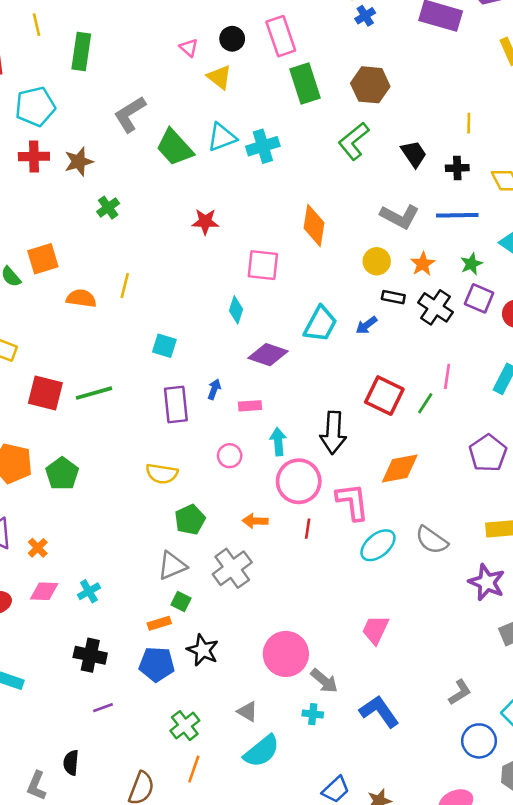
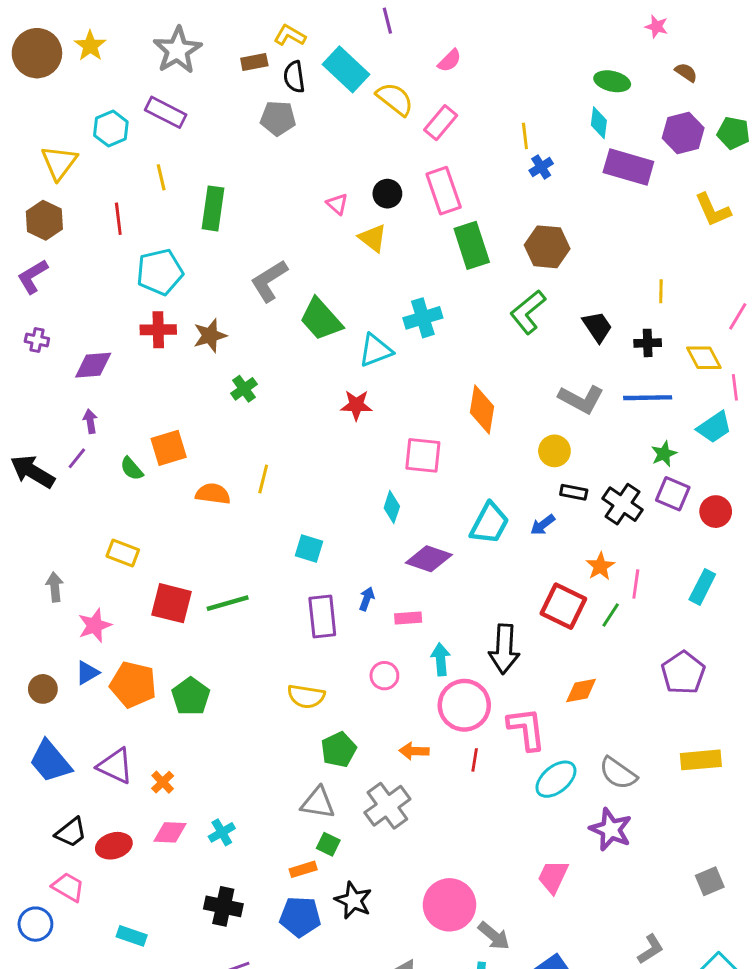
cyan triangle: (222, 137) -> (376, 350), moved
orange star: (423, 264) -> (600, 566), moved
orange diamond: (400, 468) -> (581, 690), size x0.7
gray triangle: (172, 566) -> (318, 803), turned 32
purple star: (487, 582) -> (611, 829), moved

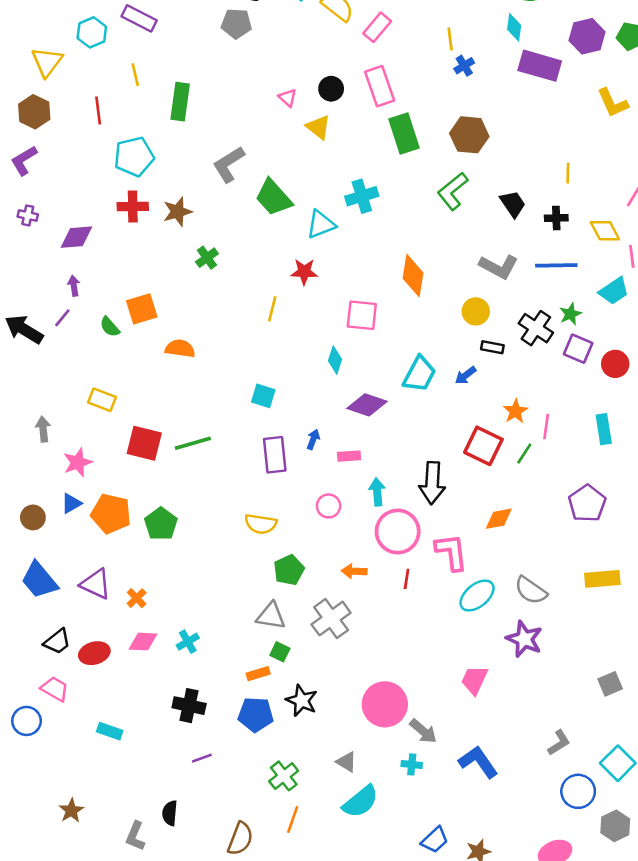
yellow line: (263, 479) -> (272, 309), moved
black cross: (622, 504) -> (536, 328), moved
cyan rectangle: (702, 587) -> (604, 429), turned -36

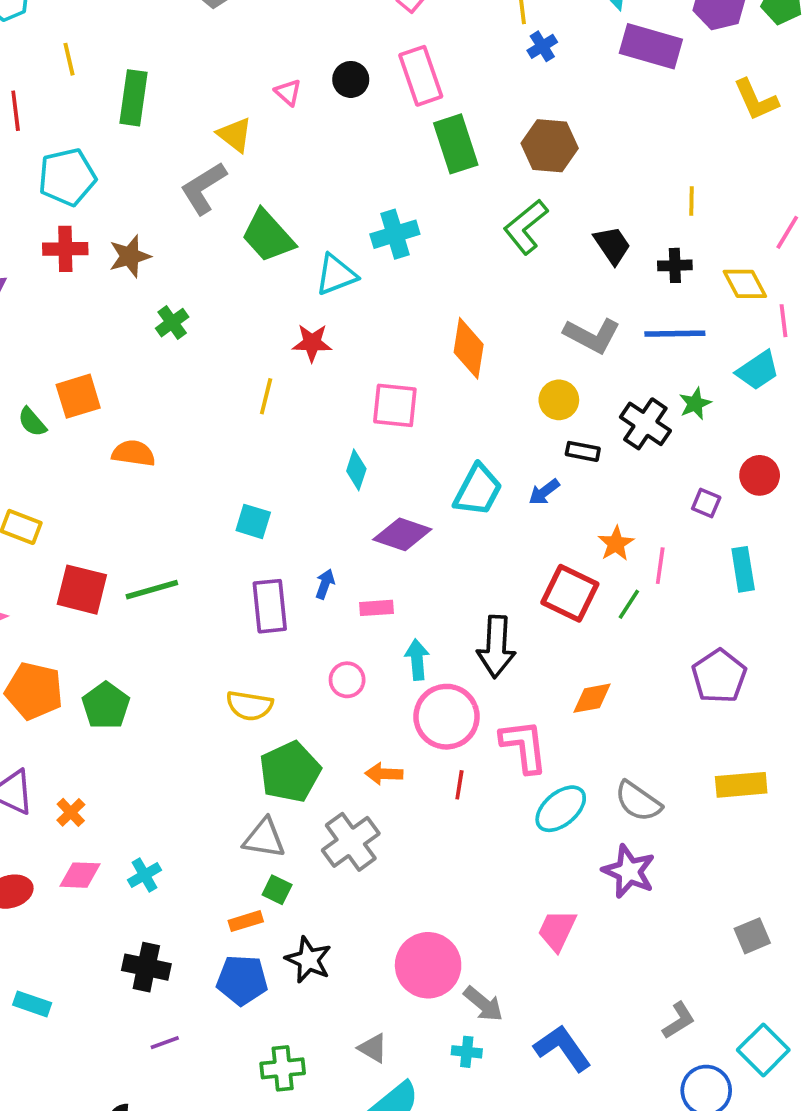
yellow triangle: (318, 127) -> (235, 135), moved
purple square: (578, 349) -> (706, 503), moved, size x0.7
green pentagon: (289, 570) -> (290, 772), size x1.4
green cross: (284, 776) -> (283, 1068), turned 32

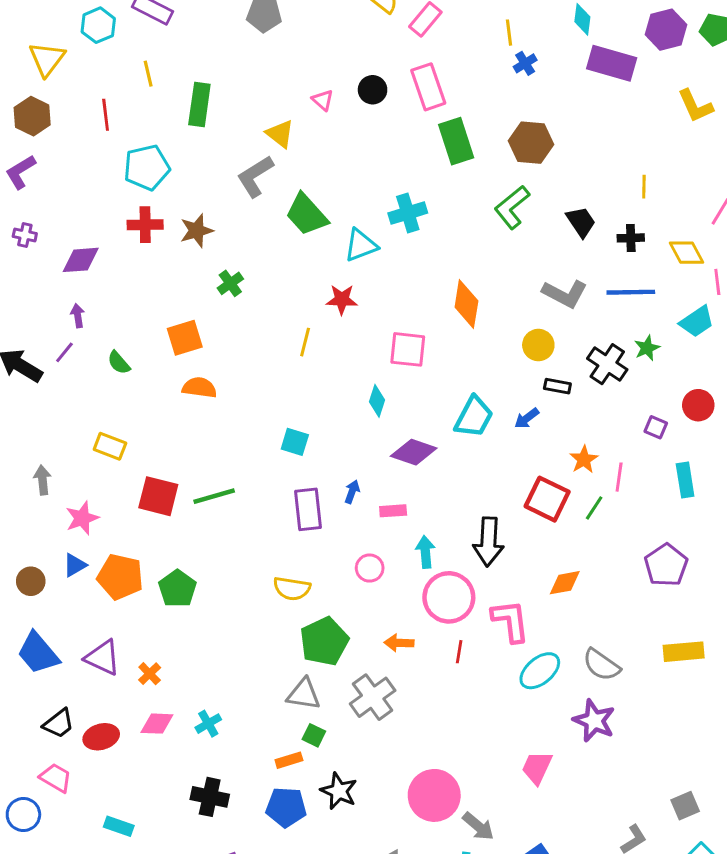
orange square: (78, 396) -> (185, 338), moved
gray square: (752, 936) -> (685, 806), moved

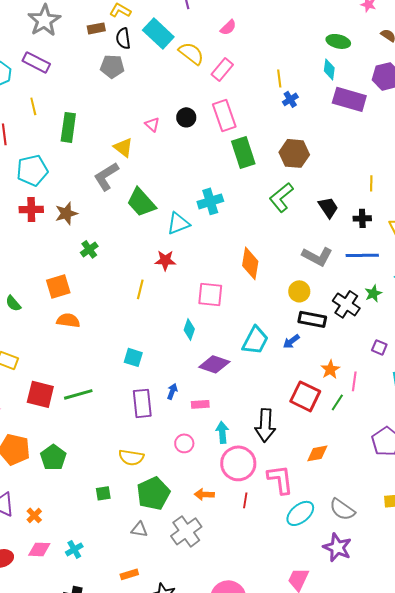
black rectangle: (557, 386) -> (312, 319), size x1.5
gray triangle: (304, 694) -> (139, 529), size x0.7
green square: (314, 735) -> (103, 493), moved, turned -35

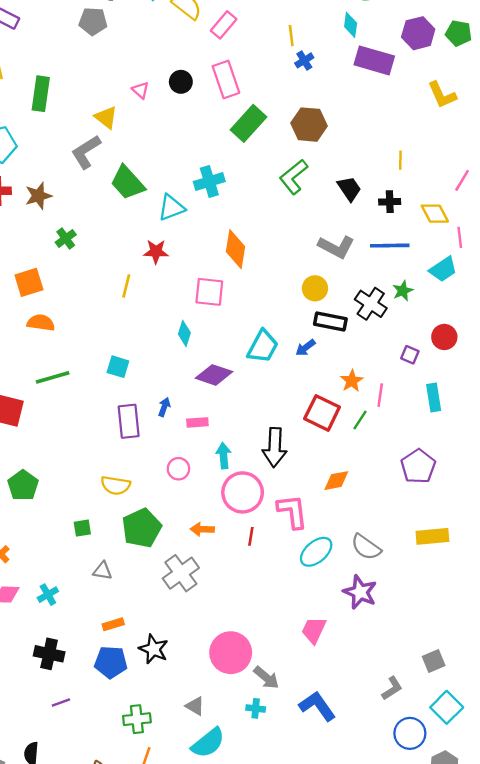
green rectangle: (243, 152) -> (248, 123), turned 60
orange diamond: (250, 263) -> (235, 249), moved
green line: (78, 394) -> (53, 377), moved
gray triangle: (139, 529) -> (103, 571), moved

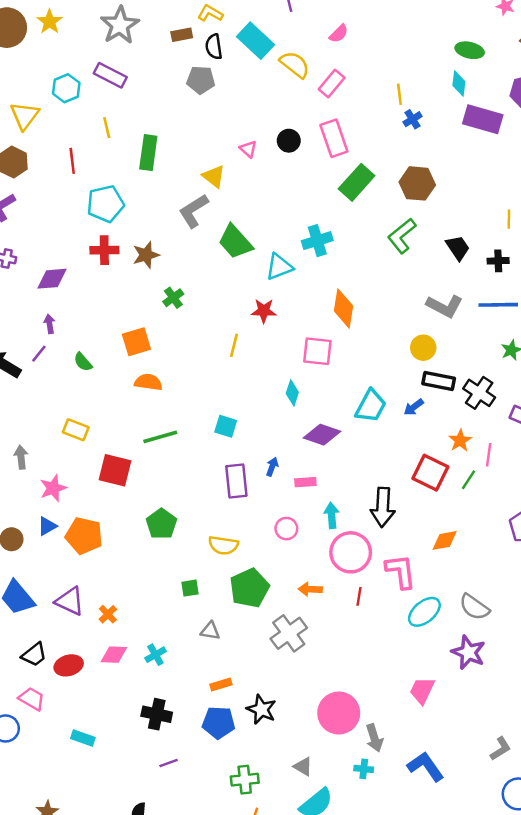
black cross: (371, 304) -> (479, 393), moved
green pentagon: (23, 485) -> (161, 524), moved
gray arrow: (266, 678) -> (374, 738), turned 32

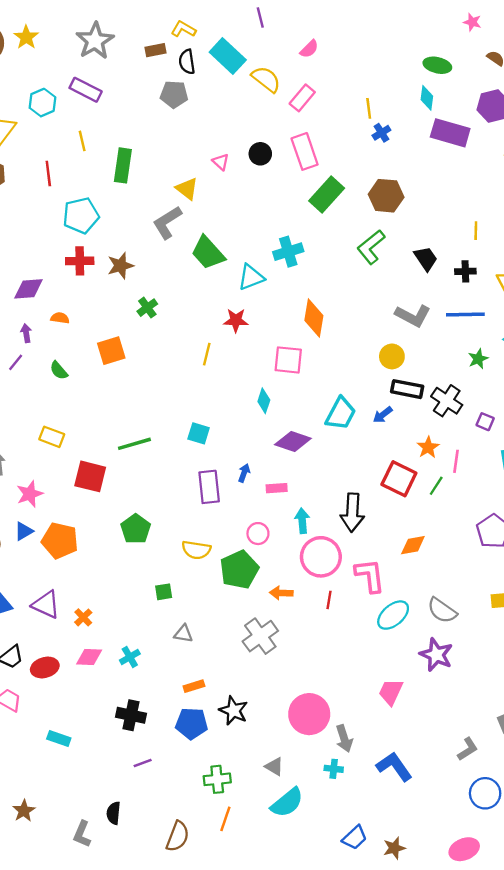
orange semicircle: (148, 382) -> (60, 318), moved, size x0.7
green pentagon: (249, 588) -> (239, 570), moved

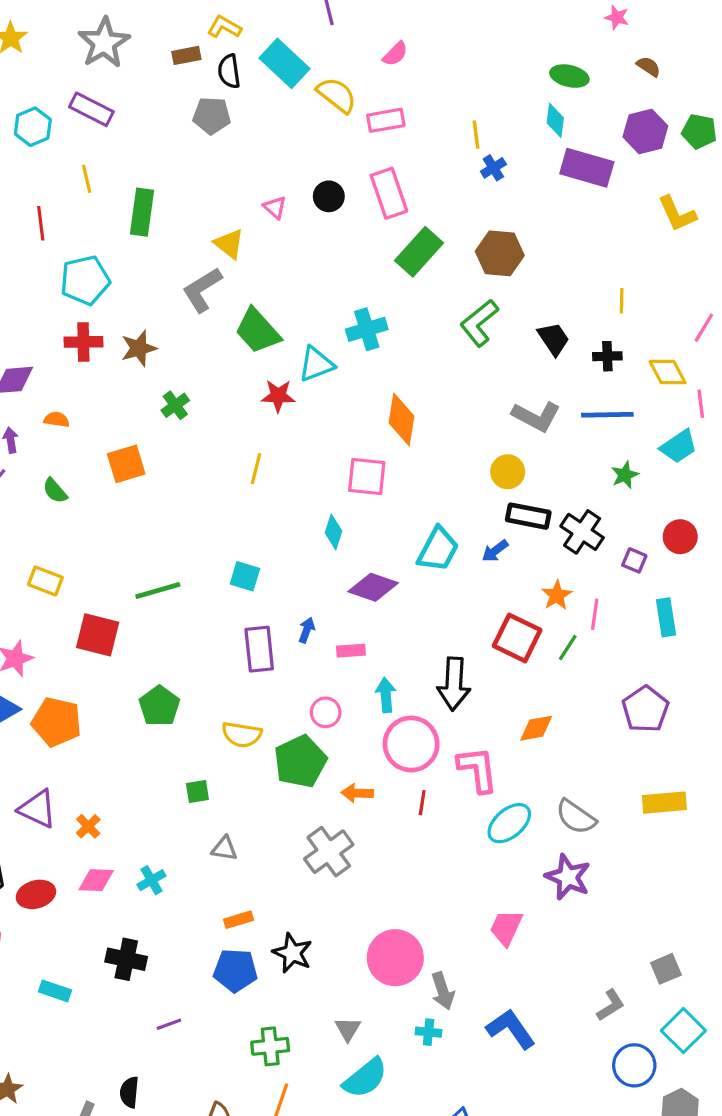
pink rectangle: (302, 98) -> (386, 120), turned 40
red star: (236, 320) -> (278, 396), moved
black cross: (131, 715) -> (126, 959), moved
gray triangle: (274, 767) -> (348, 1029), turned 30

